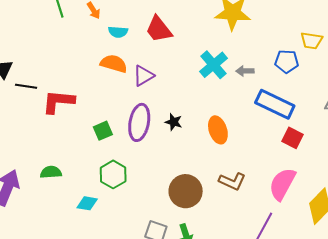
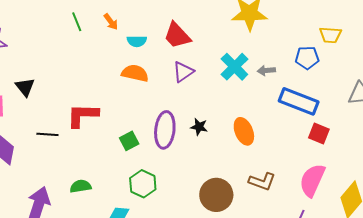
purple triangle: (143, 76) -> (183, 72), moved
black line: (26, 86) -> (47, 134), moved

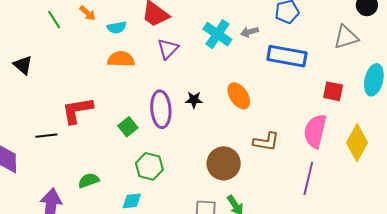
black triangle: (25, 87) -> (23, 65), moved
red square: (319, 134) -> (333, 91), moved

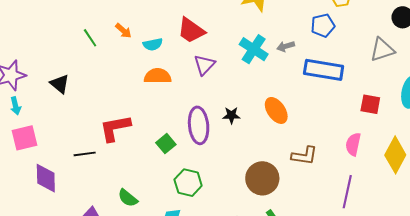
pink semicircle: (315, 131) -> (353, 144), size x0.7
green semicircle: (89, 180) -> (128, 198), turned -120

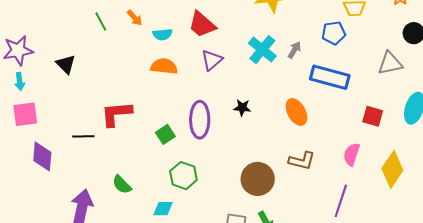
gray arrow: (286, 46) -> (294, 50), turned 132
orange ellipse: (276, 110) -> (296, 112), moved
black star: (231, 115) -> (242, 108), moved

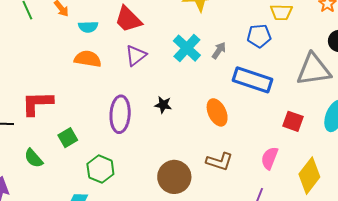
gray triangle: (390, 63) -> (314, 70), size x1.4
green square: (165, 134) -> (68, 138), moved
green semicircle: (122, 185) -> (34, 158), moved

